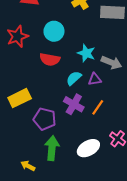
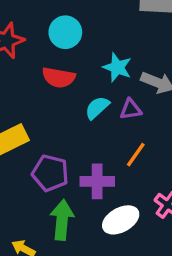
purple cross: (74, 104) -> (97, 181), moved, turned -30

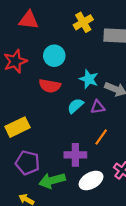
purple pentagon: (50, 173) -> (28, 163), moved
green arrow: (62, 220) -> (52, 181), turned -110

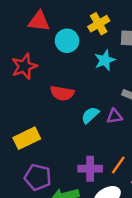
cyan circle: (54, 56) -> (67, 41), moved
cyan star: (89, 79) -> (105, 60), moved, turned 30
orange line: (101, 137) -> (118, 165), moved

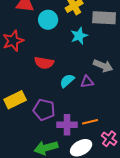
orange line: (118, 165) -> (90, 122), turned 42
purple pentagon: (38, 177) -> (44, 110), moved

